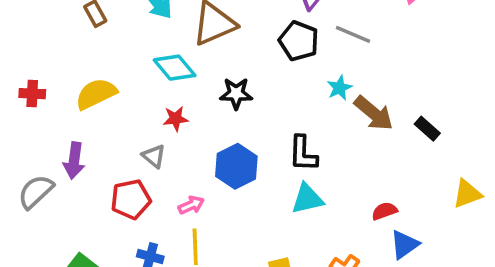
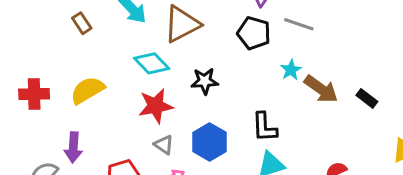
red cross: (32, 94) -> (34, 94), size x1.4
red star: (176, 119) -> (156, 106), size x1.6
gray triangle: (154, 156) -> (164, 145), moved

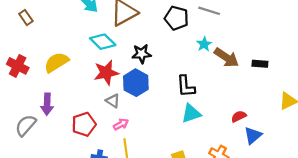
brown rectangle: (82, 23) -> (26, 18), moved
red cross: (34, 94) -> (18, 66), turned 30
black rectangle: (367, 98) -> (260, 64), turned -32
blue hexagon: (209, 142) -> (136, 83), moved

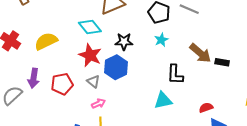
cyan star: (204, 44) -> (161, 40), moved
black rectangle: (260, 64) -> (222, 62), moved
red star: (106, 73) -> (90, 55), turned 30
black L-shape: (186, 86) -> (175, 75), moved
red pentagon: (84, 124) -> (62, 84), moved

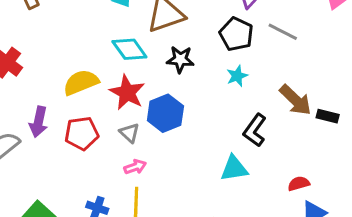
yellow semicircle: (46, 41) -> (81, 82), moved
black star: (124, 42) -> (180, 59), moved
black L-shape: (175, 75) -> (255, 130), turned 30

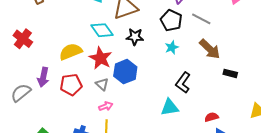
brown arrow: (295, 100) -> (210, 49), moved

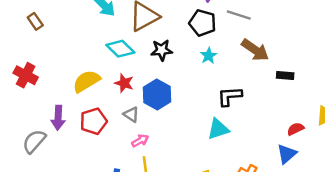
red star: (101, 58) -> (124, 83), size x0.7
black L-shape: (183, 83) -> (230, 96), turned 60
red semicircle: (212, 117) -> (296, 129), moved

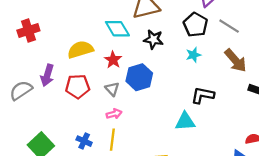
red cross: (26, 75) -> (28, 30), turned 30

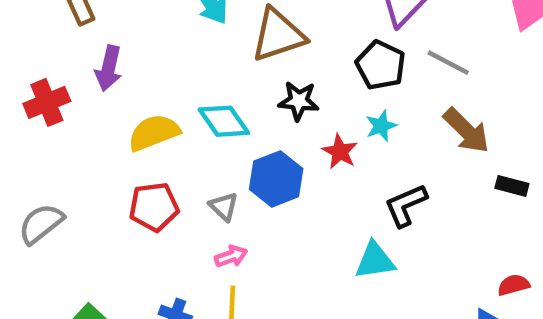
cyan diamond: (117, 29) -> (224, 121), moved
red star: (113, 60) -> (340, 152), moved
purple arrow: (47, 75) -> (109, 68), moved
black L-shape: (203, 95) -> (406, 205), turned -30

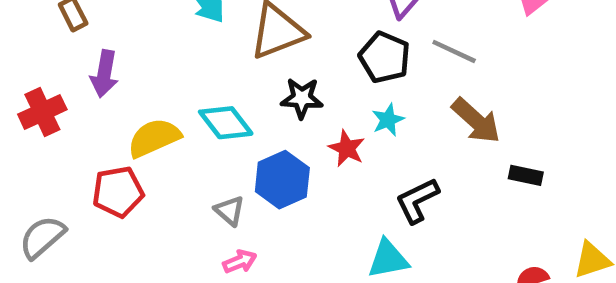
red pentagon: (154, 207) -> (118, 192), moved

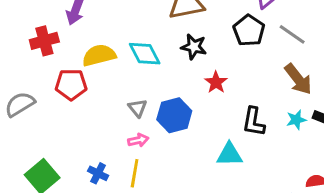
red cross: (42, 112) -> (44, 41), moved
cyan star: (388, 120) -> (296, 120), moved
blue hexagon: (282, 180) -> (174, 115), moved
black L-shape: (417, 200) -> (254, 122), turned -64

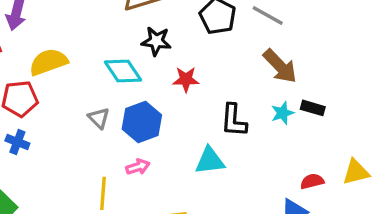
cyan diamond: (145, 54) -> (123, 71), moved
red star: (216, 82) -> (186, 79), turned -30
pink arrow: (138, 140) -> (138, 167), moved
blue cross: (98, 173) -> (17, 142), moved

